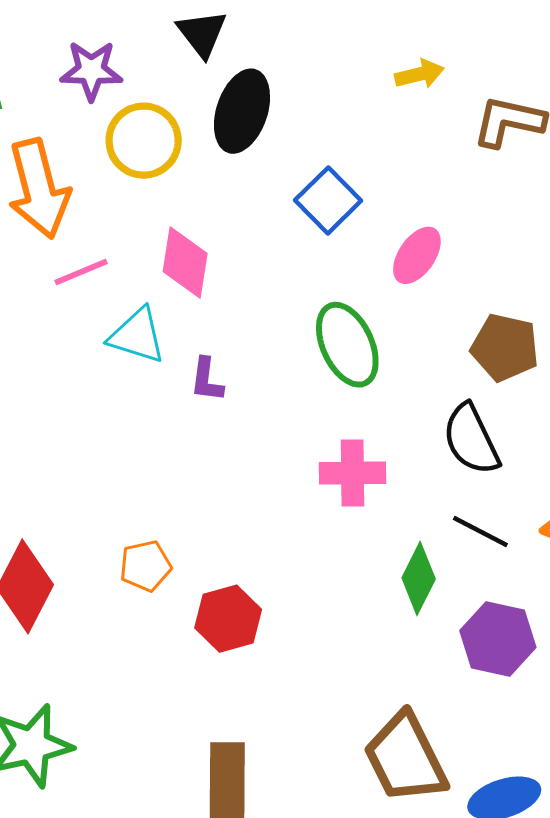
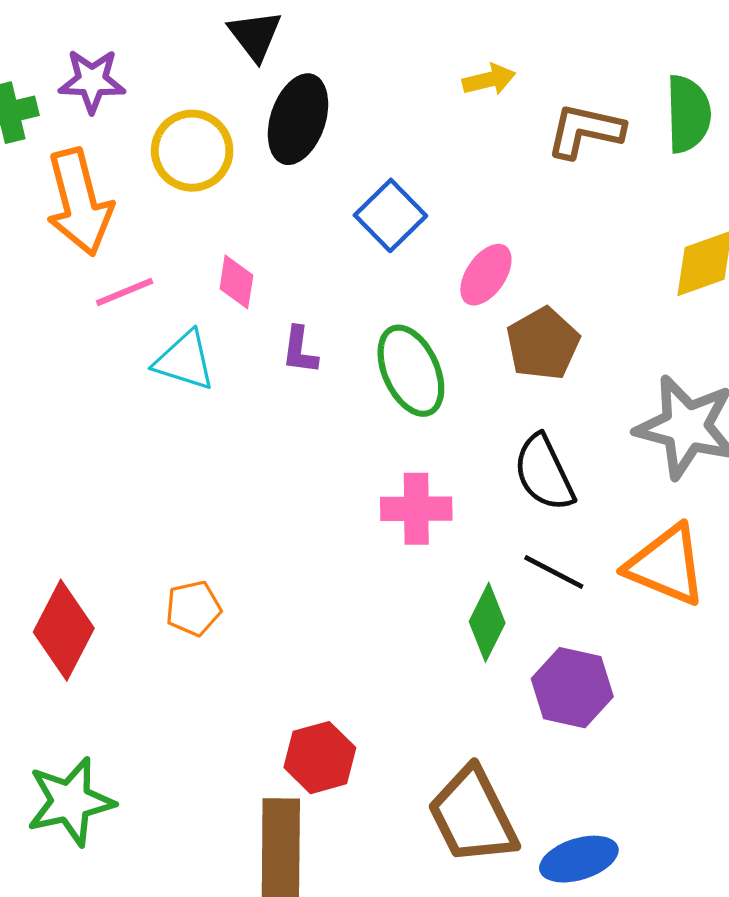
purple star: (91, 70) -> (92, 81), moved
pink diamond: (185, 263) -> (236, 282), size x0.7
brown pentagon: (505, 347) -> (543, 344), moved, turned 30
purple L-shape: (207, 380) -> (300, 350), moved
red hexagon: (228, 619) -> (320, 758), moved

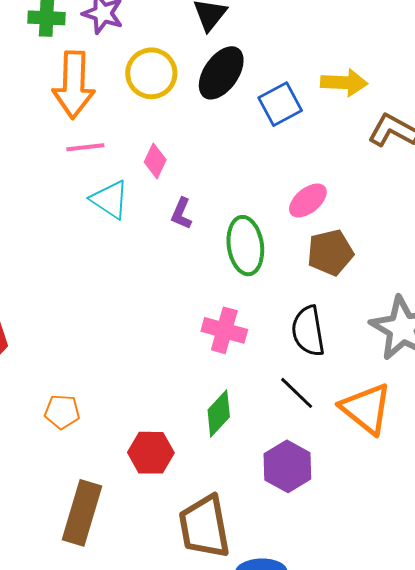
yellow arrow: (489, 80) -> (344, 83), size x1.4
blue square: (390, 215) -> (280, 104), moved
orange pentagon: (193, 608) -> (62, 412), moved
green diamond: (487, 622) -> (219, 413), moved
red hexagon: (320, 758) -> (151, 453), moved

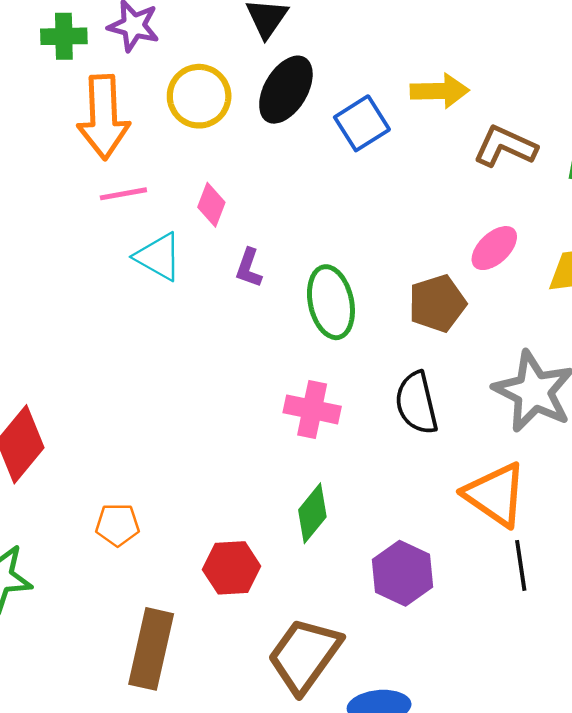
pink ellipse: (308, 200) -> (494, 248), moved
black line: (297, 393) -> (521, 565), moved, turned 42
brown trapezoid: (204, 527) -> (304, 655), turned 50

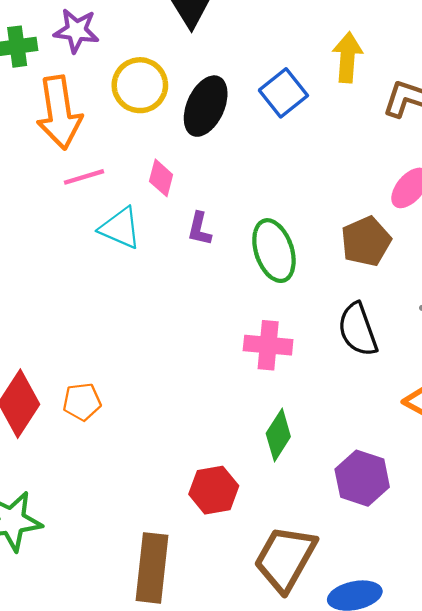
black ellipse: (286, 90) -> (206, 106), moved
yellow arrow: (440, 91) -> (347, 57), turned -78
orange pentagon: (118, 525) -> (82, 402), moved

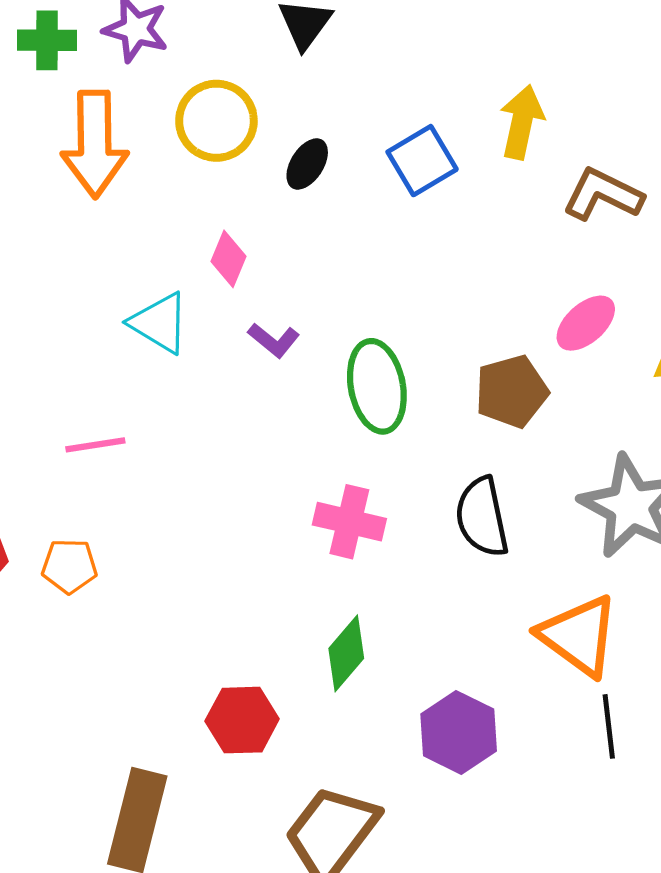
black ellipse: (206, 106) -> (307, 164), size x0.6
pink line: (84, 177) -> (95, 445), moved
purple L-shape: (199, 229) -> (274, 340), turned -72

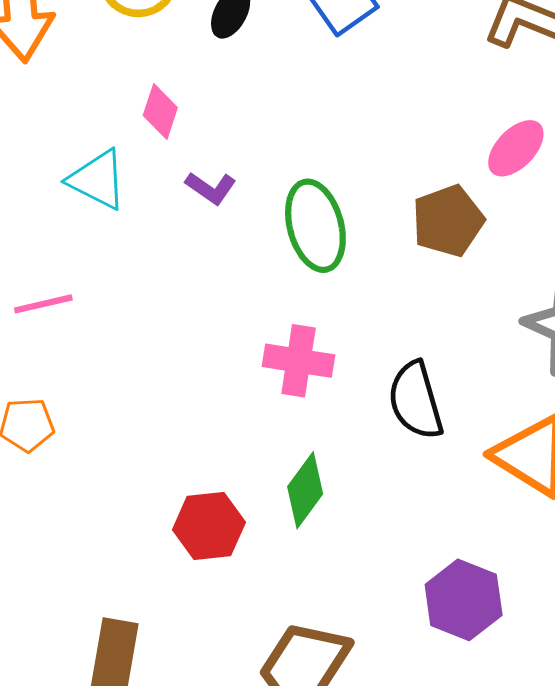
black semicircle: (482, 517) -> (416, 400), moved
red hexagon: (242, 720) -> (209, 526), moved
purple hexagon: (459, 732) -> (464, 600), moved

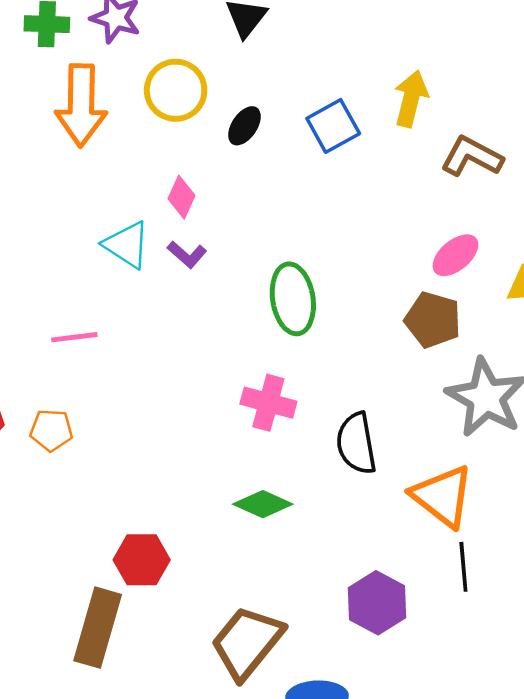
purple L-shape: (211, 188) -> (187, 254), moved
brown pentagon: (448, 221) -> (433, 320), moved, turned 30
green diamond: (305, 490) -> (263, 504), turned 72
red hexagon: (209, 526) -> (142, 560), moved

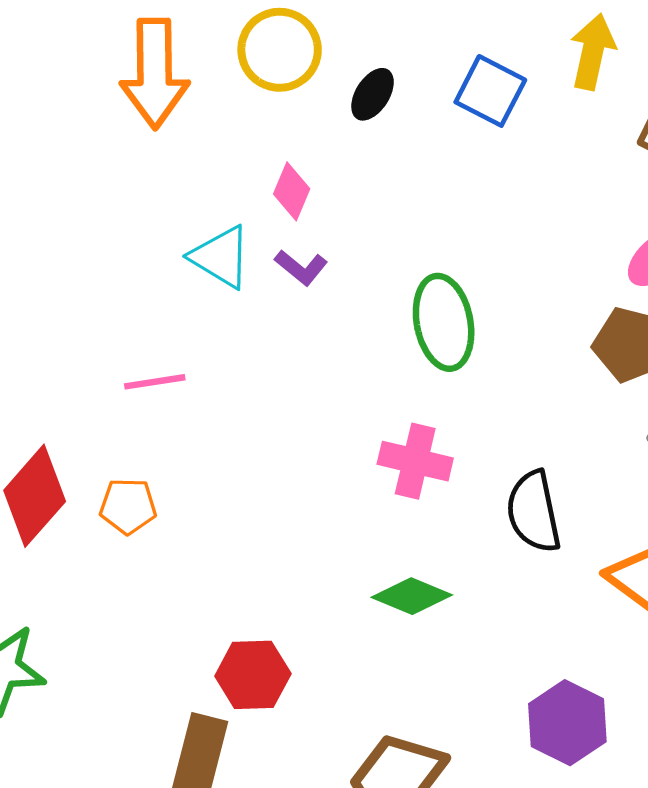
blue square: (333, 126) -> (490, 91), turned -32

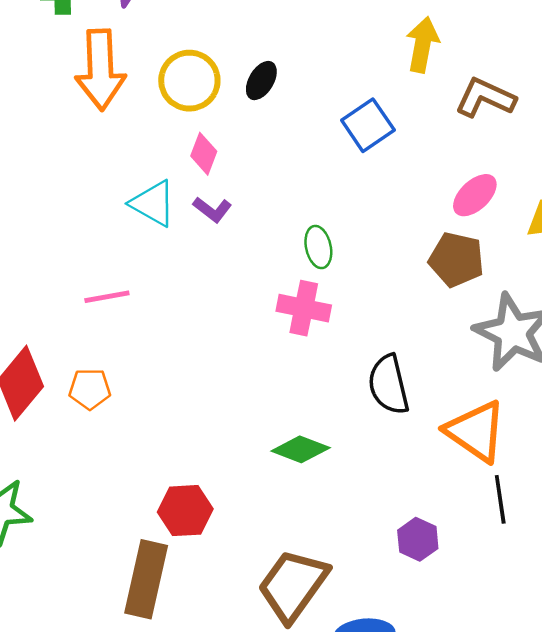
yellow circle: (280, 50) -> (189, 81), moved
blue square: (490, 91) -> (368, 125), moved, turned 30
green ellipse: (444, 322) -> (318, 247), size x0.6
pink cross: (415, 461) -> (304, 308), moved
purple hexagon: (567, 723) -> (418, 539), size x0.7

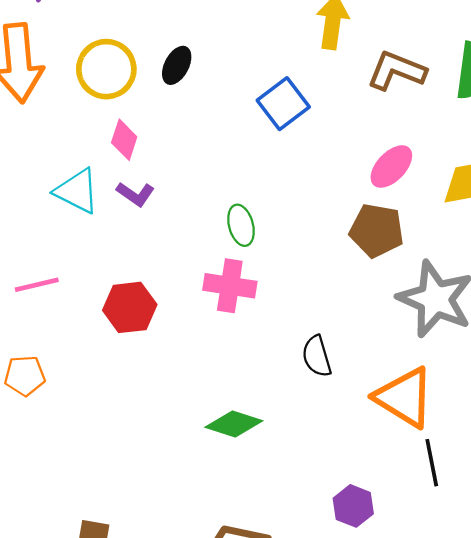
black semicircle: (389, 385) -> (317, 356), size x0.7
red hexagon: (185, 511) -> (130, 307), moved

